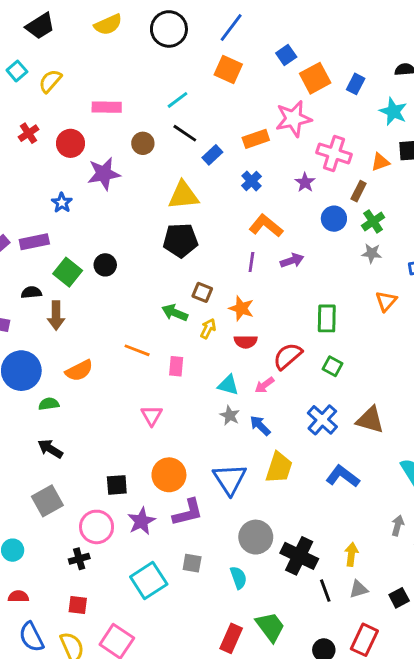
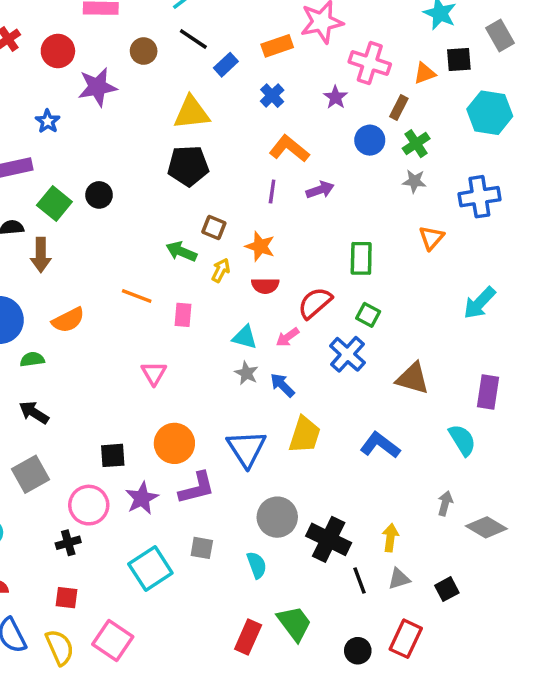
blue cross: (322, 420) -> (347, 354), moved

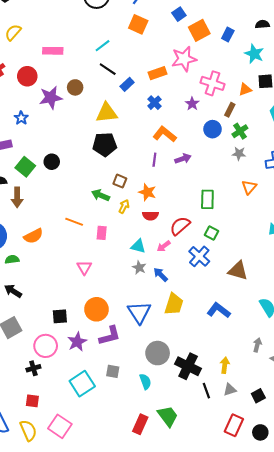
brown circle: (144, 51) -> (75, 87), moved
black circle: (358, 651) -> (260, 432), moved

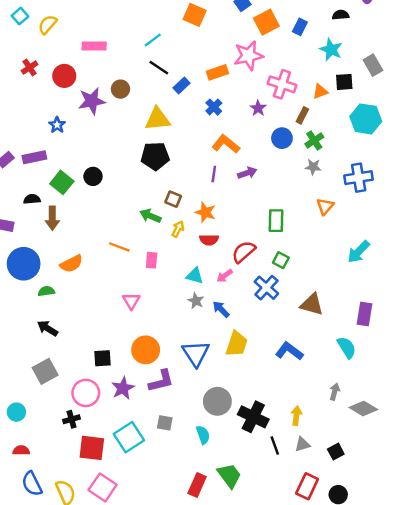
red square: (32, 401) -> (92, 448), moved, size x1.6

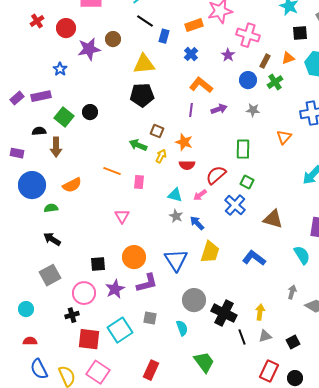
blue rectangle: (181, 85) -> (164, 36), turned -32
orange triangle: (320, 91) -> (288, 58), moved
gray star: (313, 167) -> (253, 110), moved
red rectangle: (197, 485) -> (151, 370), moved

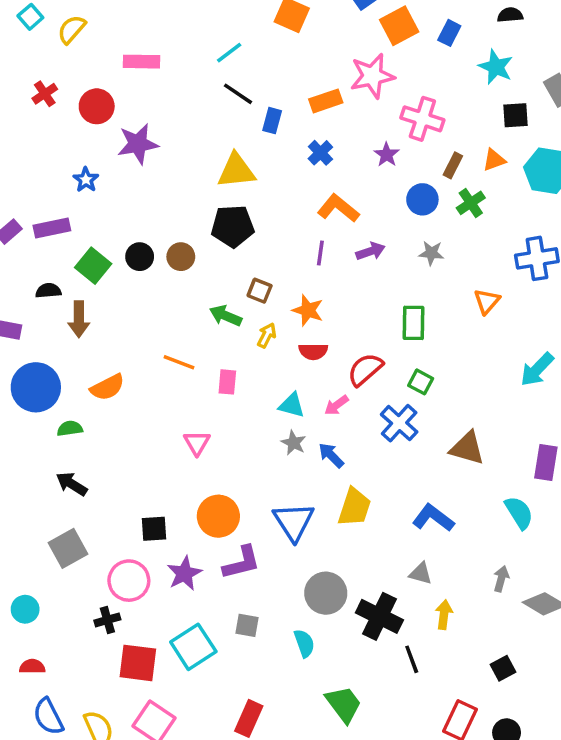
brown circle: (113, 39) -> (181, 257), moved
gray triangle: (265, 336) -> (421, 573), moved, turned 32

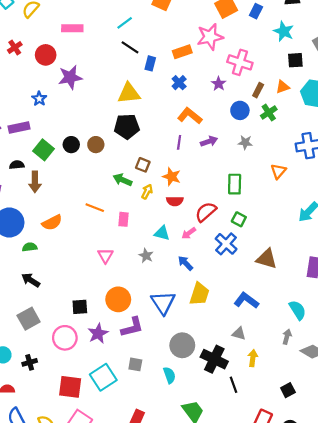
gray star: (294, 443) -> (146, 256), moved
cyan semicircle: (519, 513) -> (298, 310), moved
black cross: (107, 620) -> (30, 362), moved

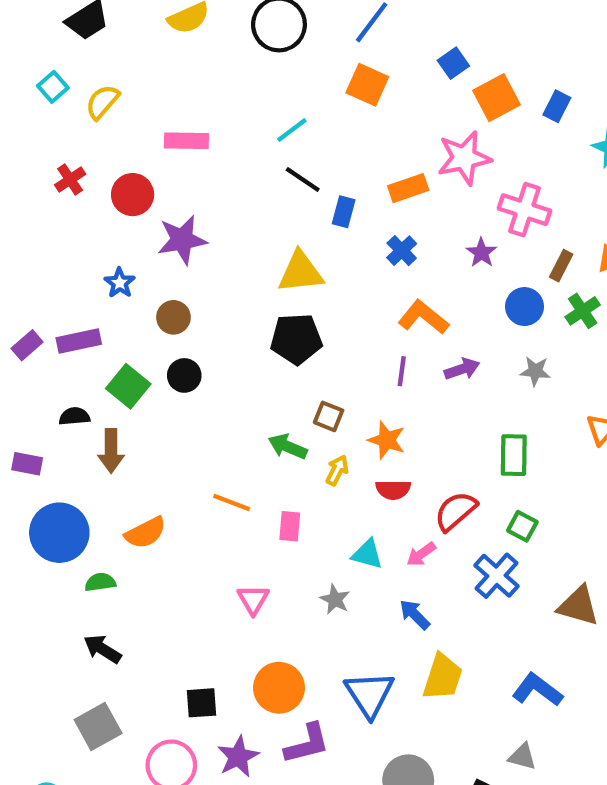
brown circle: (96, 145) -> (173, 317), moved

